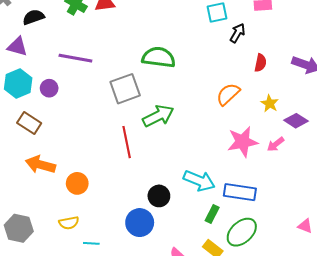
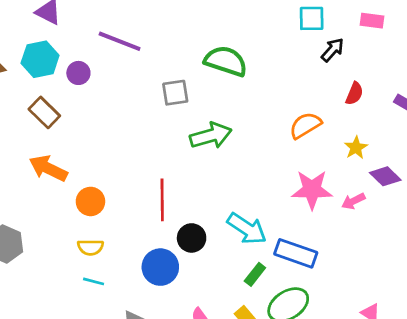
gray square: (125, 89) -> (175, 93), size x0.7
red line: (127, 142) -> (162, 200), moved
yellow semicircle: (69, 223) -> (90, 247), moved

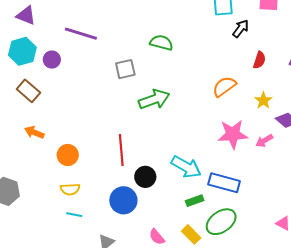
green semicircle: (226, 61) -> (161, 43), size x0.7
orange arrow: (48, 168) -> (34, 132), size x0.7
green rectangle: (255, 274) -> (195, 201), turned 36

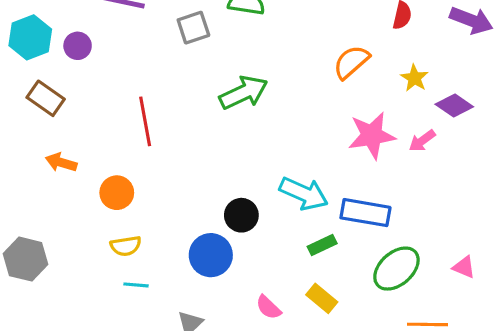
gray square: (125, 69) -> (193, 28), moved
red line: (121, 150) -> (145, 121), moved
green ellipse: (221, 222) -> (396, 269), moved

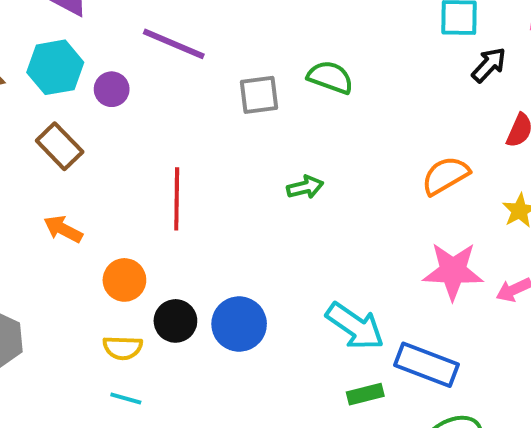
green arrow: (244, 93) -> (305, 187), size x0.6
black circle: (241, 215) -> (175, 321), moved
blue circle: (211, 255) -> (239, 324), moved

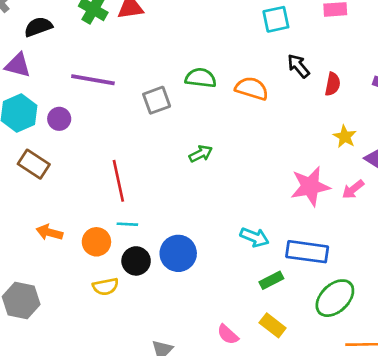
black arrow: (489, 65) -> (298, 66), moved, turned -70
orange semicircle: (445, 176) -> (252, 88), moved, turned 60
orange arrow: (63, 229) -> (49, 232), moved
cyan arrow: (355, 326) -> (254, 237), size x0.7
cyan line: (126, 399) -> (127, 224), moved

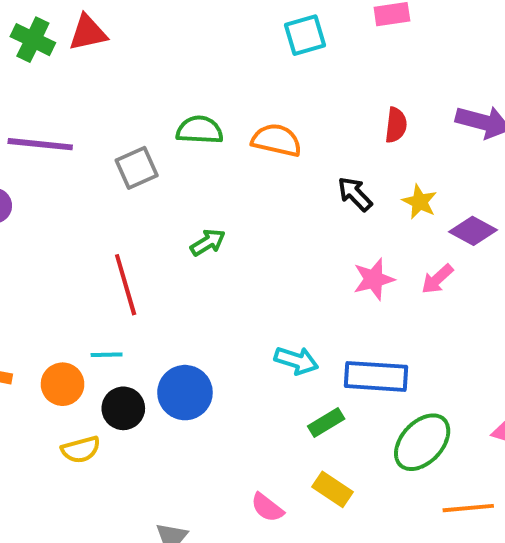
black arrow: (298, 66) -> (355, 194), moved
red line: (118, 181) -> (126, 285), moved
pink star: (310, 186) -> (374, 279), size x0.7

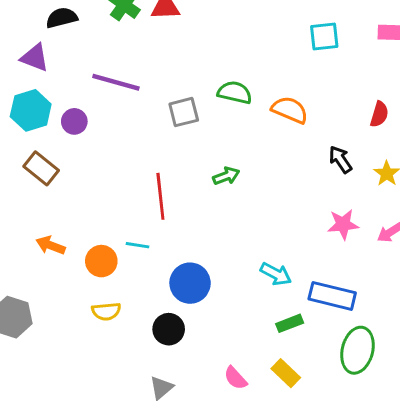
black circle: (123, 408) -> (169, 329), moved
green ellipse: (422, 442) -> (357, 350), turned -39

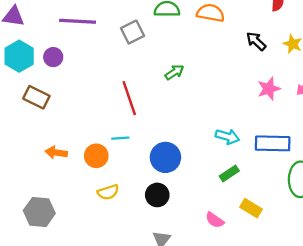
green rectangle: (290, 323) -> (229, 174), moved

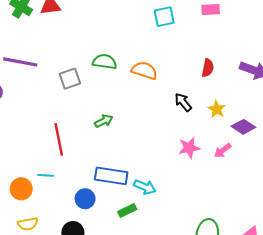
blue rectangle: (273, 143) -> (111, 176), moved
blue circle: (165, 157) -> (85, 199), size x0.7
green rectangle: (229, 174) -> (127, 211), moved

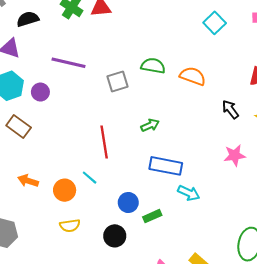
cyan square: (164, 17) -> (215, 23), turned -35
cyan line: (46, 175) -> (90, 178), turned 35
blue rectangle: (111, 176) -> (166, 166), moved
green rectangle: (127, 211) -> (152, 216), moved

